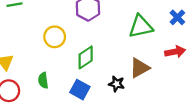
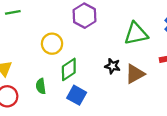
green diamond: (86, 57) -> (69, 69), moved
black star: (117, 84) -> (112, 66), moved

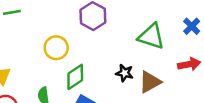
green triangle: (136, 34) -> (151, 36), turned 30

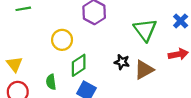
green triangle: (151, 36) -> (145, 30), turned 35

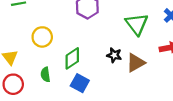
yellow circle: (62, 40) -> (42, 37), moved

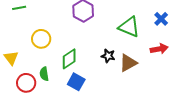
green triangle: (137, 24) -> (129, 27), turned -30
red circle: (13, 84) -> (26, 83), moved

